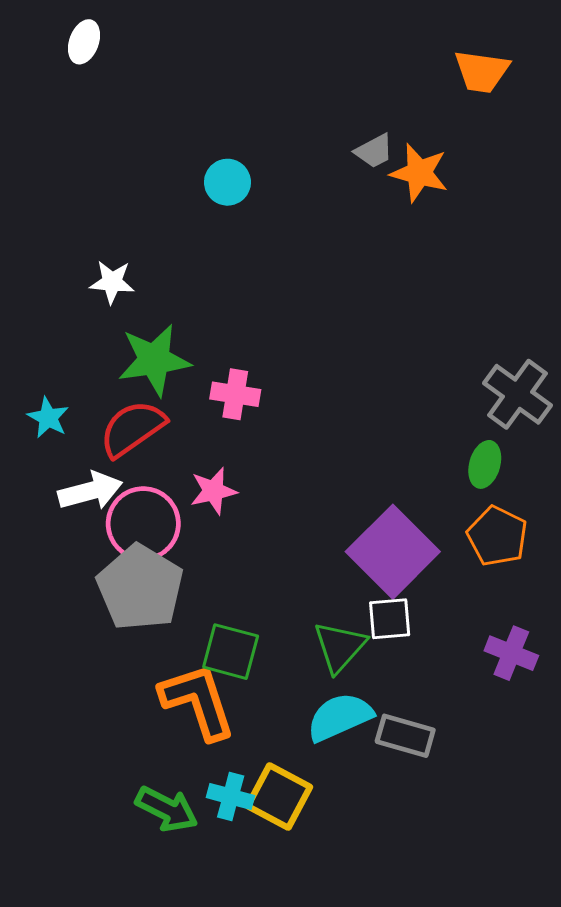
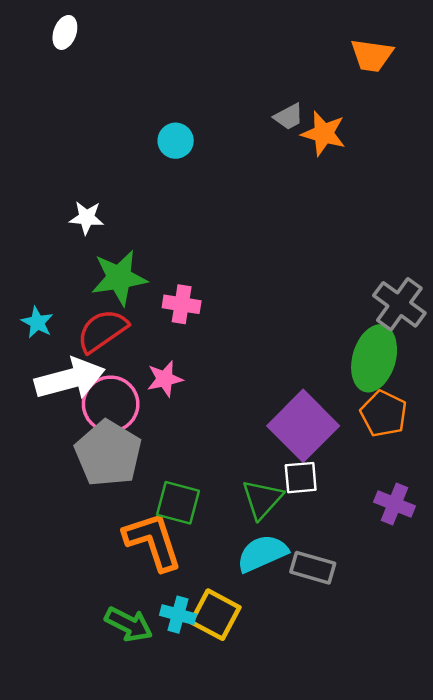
green ellipse: (485, 464) -> (374, 358), size x1.8
white arrow: (90, 491) -> (70, 379), size x1.4

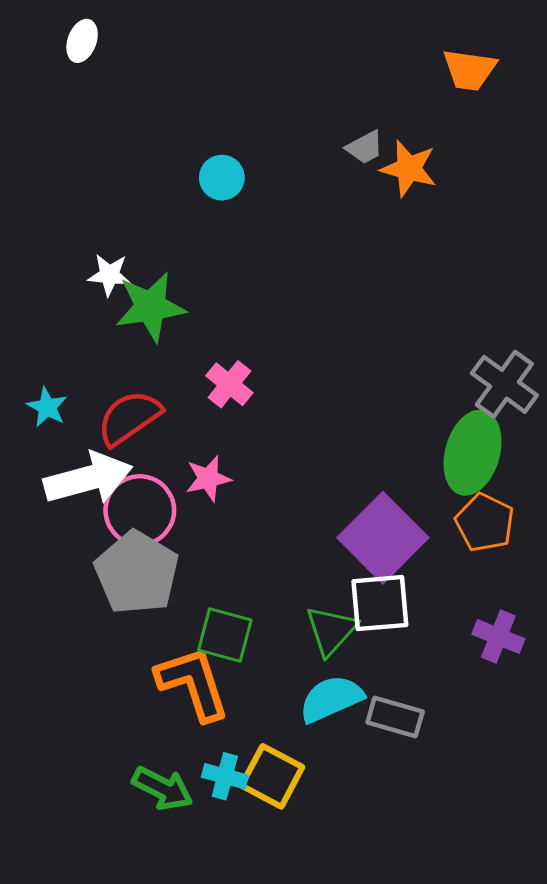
green star: (119, 278) -> (150, 307), moved
pink cross: (182, 304) -> (229, 384), turned 30
white square: (301, 478) -> (380, 603), size x1.4

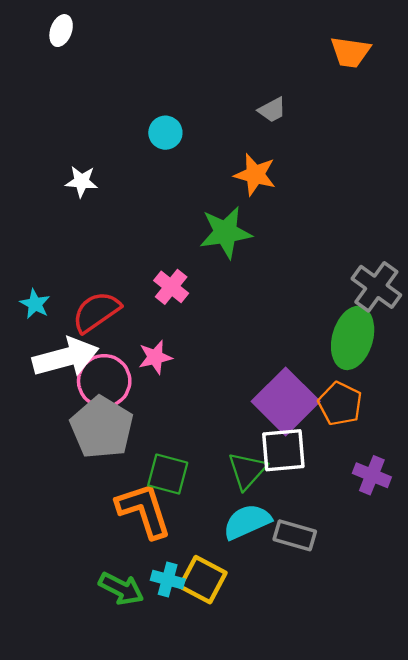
orange star: (409, 169) -> (255, 175), moved
white star: (109, 275) -> (81, 181), moved
green star: (150, 307) -> (226, 232), moved
orange pentagon: (485, 523) -> (340, 404), moved

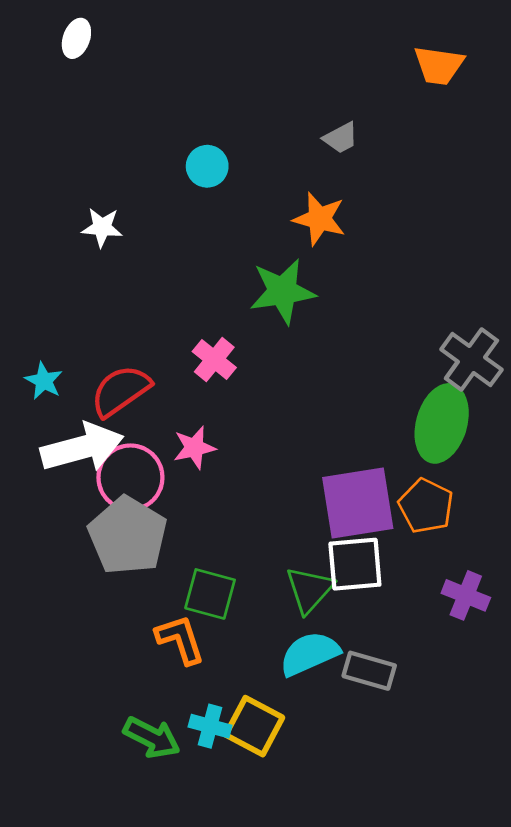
purple square: (286, 401) -> (358, 503), turned 36
orange L-shape: (144, 510) -> (180, 639), size x0.7

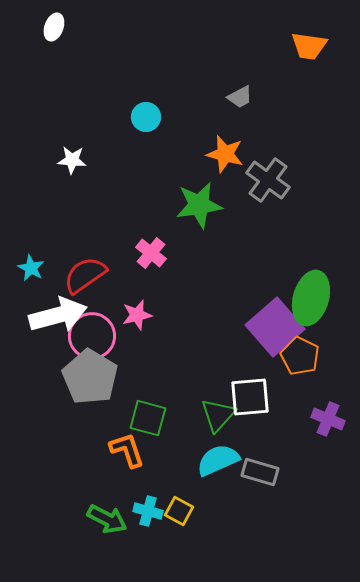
gray cross: (471, 360) -> (268, 180), moved
purple square: (358, 503) -> (275, 327), moved, turned -32
yellow square: (254, 726) -> (179, 511), size x0.7

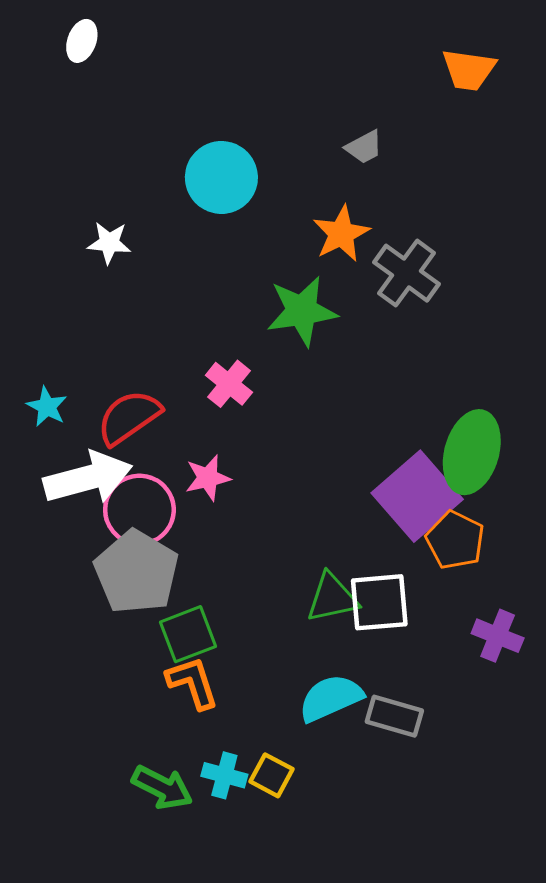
cyan circle: (146, 117) -> (221, 177), size x1.6
orange star: (225, 154) -> (341, 234), turned 30
green triangle: (218, 415) -> (332, 598), moved, turned 36
green square: (148, 418) -> (188, 634), moved, turned -36

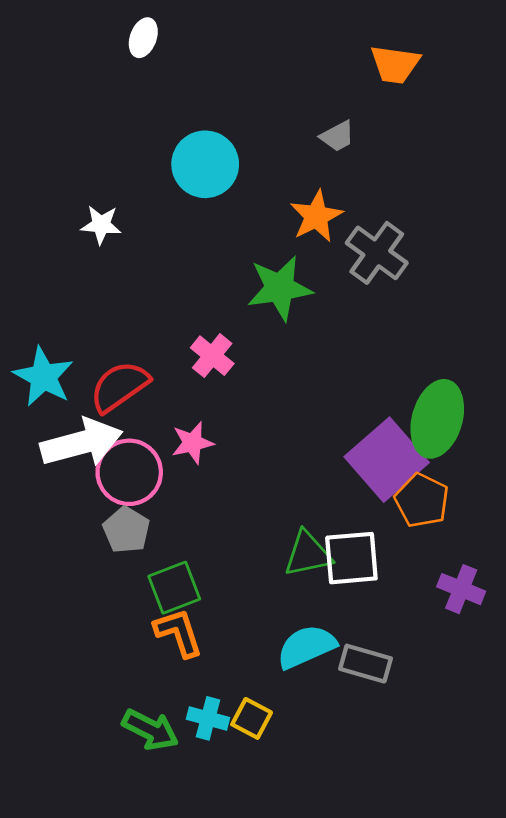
white ellipse: (82, 41) -> (143, 38), moved
orange trapezoid: (469, 70) -> (395, 64), moved
cyan star: (47, 407) -> (43, 377), size x1.6
gray pentagon: (136, 572) -> (126, 530), size x0.6

